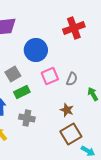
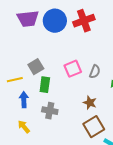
red cross: (74, 28) -> (84, 21), moved
blue circle: (36, 50) -> (55, 21), moved
green rectangle: (22, 92) -> (45, 85), turned -56

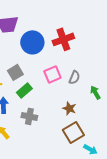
blue circle: (55, 21) -> (32, 42), moved
red cross: (84, 21) -> (63, 39), moved
green rectangle: (45, 85) -> (24, 90), turned 42

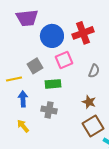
pink square: (52, 74) -> (64, 60), moved
green rectangle: (24, 90) -> (53, 84), moved, turned 35

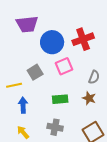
green rectangle: (53, 84) -> (60, 99), moved
brown star: (89, 102) -> (89, 98), moved
gray cross: (49, 110) -> (55, 127), moved

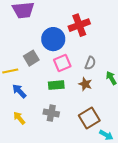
blue circle: (52, 42) -> (53, 39), moved
pink square: (64, 66) -> (62, 63), moved
blue arrow: (23, 105) -> (19, 91), turned -42

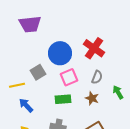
red cross: (79, 25) -> (94, 48), moved, turned -35

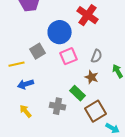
red cross: (94, 48) -> (88, 15), moved
green rectangle: (63, 99) -> (78, 93), moved, turned 49
blue arrow: (26, 105) -> (26, 84), turned -63

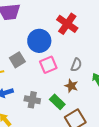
gray cross: (58, 106) -> (32, 100), moved

